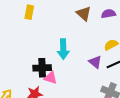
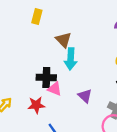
brown triangle: (84, 14) -> (64, 40), moved
purple triangle: (95, 62) -> (85, 96), moved

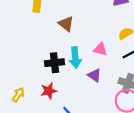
cyan arrow: (71, 59) -> (75, 58), moved
pink triangle: (55, 89) -> (100, 49), moved

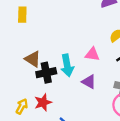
brown triangle: (66, 24) -> (33, 59), moved
yellow arrow: (18, 95) -> (22, 106), moved

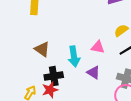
black cross: (46, 73) -> (54, 76), moved

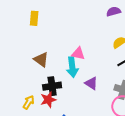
pink triangle: (98, 47) -> (78, 54), moved

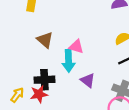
brown triangle: (41, 60) -> (45, 40), moved

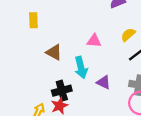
pink triangle: (76, 47) -> (94, 41), moved

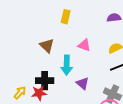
yellow rectangle: (33, 20) -> (66, 17), moved

